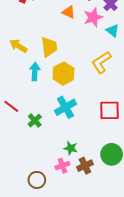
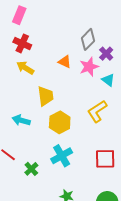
yellow arrow: (18, 46) -> (25, 68), moved
cyan arrow: (35, 71) -> (21, 120), moved, turned -78

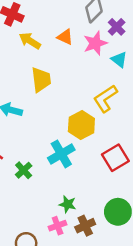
yellow arrow: (25, 68) -> (30, 41), moved
yellow hexagon: (60, 122) -> (81, 125), moved
red square: (105, 159) -> (115, 158), turned -30

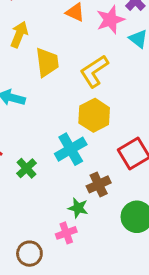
yellow arrow: (30, 41) -> (19, 34), moved, turned 80
yellow L-shape: (105, 99) -> (94, 71), moved
brown cross: (85, 226) -> (99, 184), moved

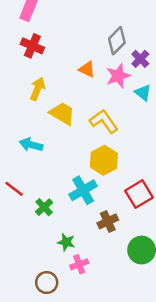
yellow trapezoid: (47, 62) -> (62, 113), turned -52
yellow L-shape: (94, 71) -> (104, 121), turned 88
green star: (78, 208) -> (66, 242), moved

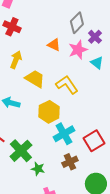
yellow hexagon: (104, 160) -> (49, 112), moved
cyan cross: (83, 190) -> (64, 134), moved
green cross: (44, 207) -> (21, 151), size x1.6
green star: (66, 242) -> (38, 169), moved

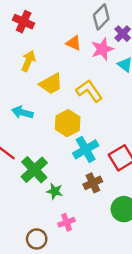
yellow trapezoid: (35, 79) -> (51, 84), turned 120

